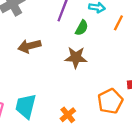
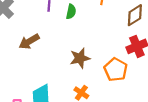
brown star: (76, 57) -> (80, 58), moved

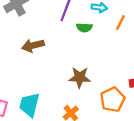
green semicircle: (71, 12) -> (84, 28), turned 64

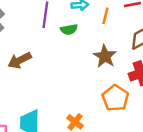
brown star: (80, 77) -> (105, 56), moved, turned -30

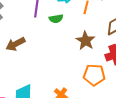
orange pentagon: (115, 98) -> (94, 75), turned -30

